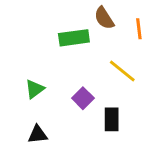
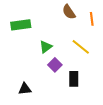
green rectangle: (74, 38) -> (21, 25), moved
green triangle: (35, 89) -> (46, 47), moved

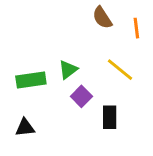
green rectangle: (21, 25) -> (31, 80), moved
black triangle: (25, 89) -> (25, 128), moved

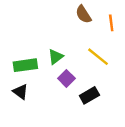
black rectangle: (110, 117) -> (89, 95), turned 60
black triangle: (25, 128) -> (21, 92), moved, turned 42

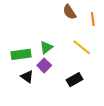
purple square: (66, 78) -> (44, 65), moved
black triangle: (21, 92) -> (27, 77), moved

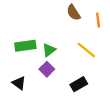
green rectangle: (21, 54) -> (25, 46), moved
black triangle: (27, 77) -> (19, 83), moved

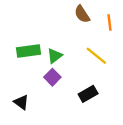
black triangle: (19, 83) -> (21, 102), moved

